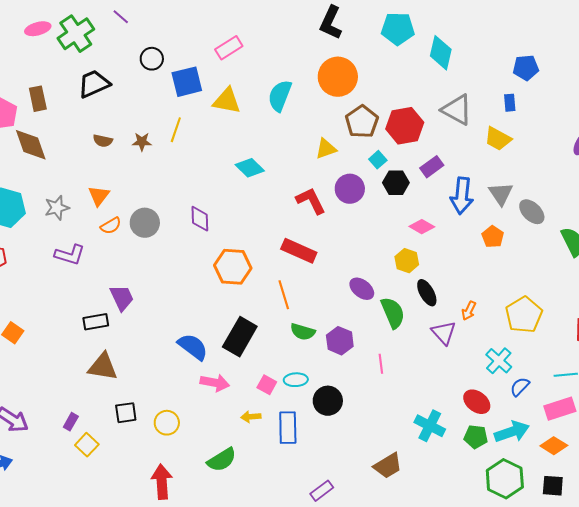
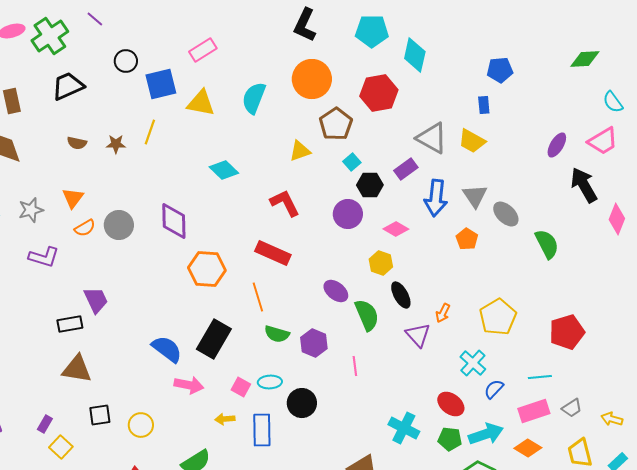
gray triangle: (457, 110) -> (432, 138), moved
red hexagon: (405, 126) -> (379, 93), moved
purple circle: (350, 189) -> (348, 214), moved
purple diamond: (200, 219) -> (174, 221), size x1.4

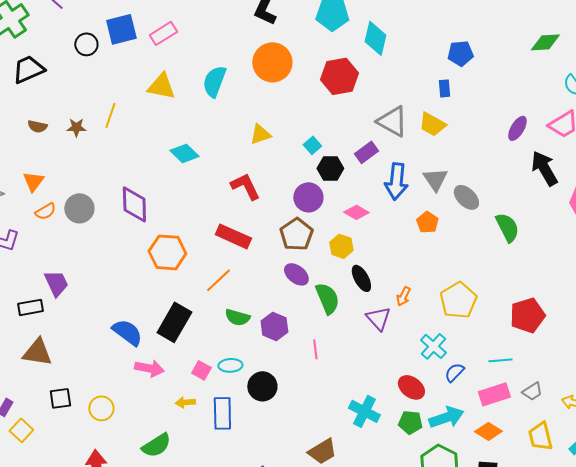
blue square: (161, 84) -> (121, 29), moved
brown pentagon: (336, 124) -> (296, 234), moved
orange line: (258, 297) -> (218, 280), turned 64

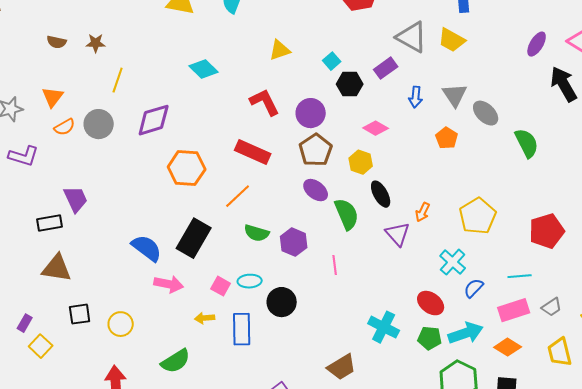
yellow line: (110, 115) -> (118, 80), moved
blue arrow: (396, 181) -> (416, 97), size x0.6
purple circle: (308, 197) -> (311, 113), moved
purple diamond: (134, 204) -> (154, 120), turned 75

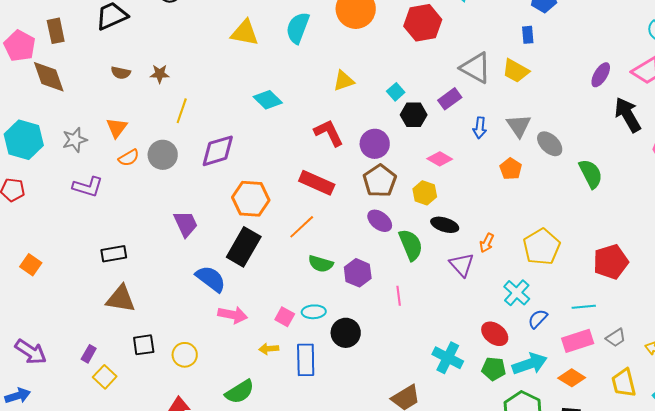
black ellipse: (381, 194) -> (445, 225), turned -44
purple trapezoid: (76, 199) -> (186, 224), moved
black rectangle: (194, 238) -> (244, 247), moved

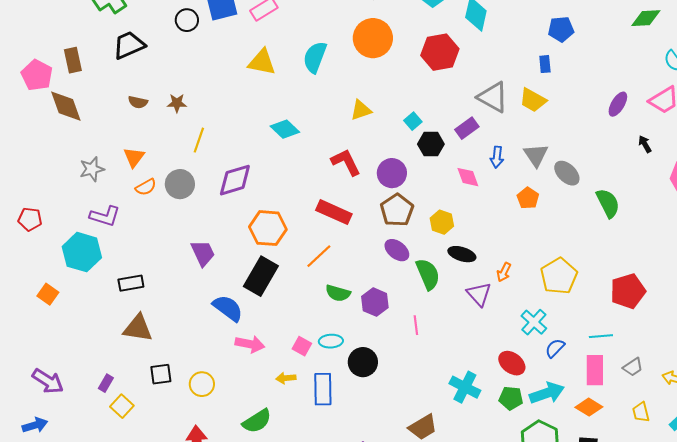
black arrow: (628, 115) -> (645, 144), size x0.5
cyan hexagon: (24, 140) -> (82, 252), moved
pink diamond: (440, 159) -> (468, 177), moved, turned 40
pink rectangle: (578, 341) -> (595, 370), turned -72
yellow trapezoid: (624, 383) -> (641, 412), size x0.7

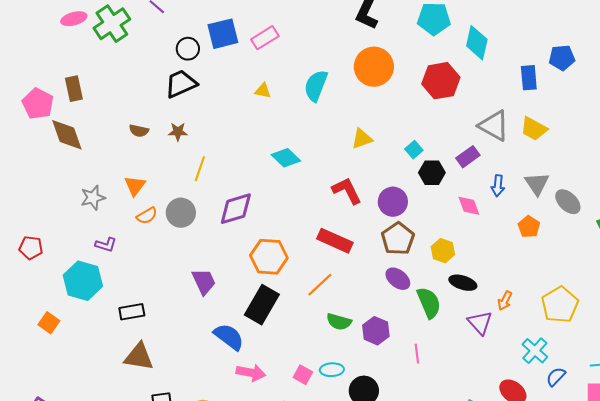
black trapezoid: (129, 45) -> (181, 84), moved
yellow triangle: (262, 62) -> (263, 91), size x0.6
blue rectangle: (545, 64) -> (529, 78), moved, size x1.4
purple L-shape: (105, 216) -> (106, 245), size x0.7

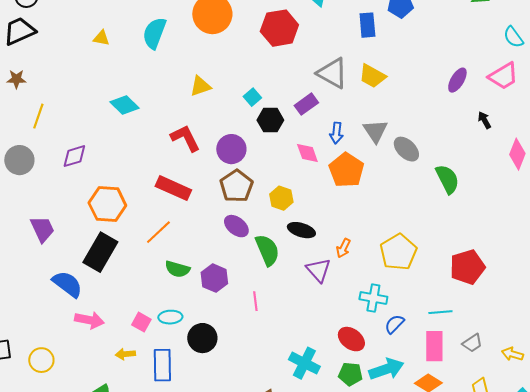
purple diamond: (236, 209) -> (74, 156), size x0.7
orange pentagon: (529, 227) -> (346, 170), moved, size x1.6
cyan cross: (535, 351) -> (373, 298), turned -32

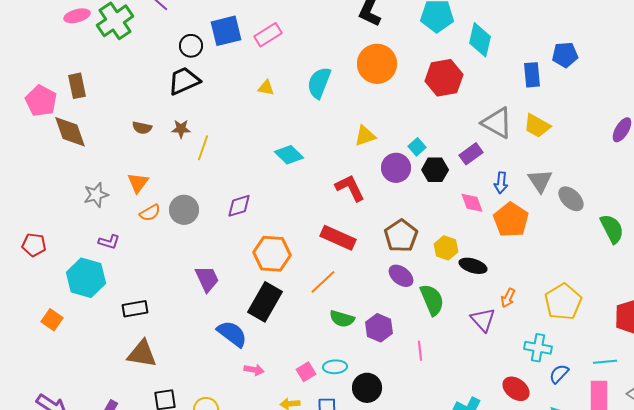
yellow line: (38, 116) -> (203, 148), moved
purple circle: (231, 149) -> (396, 168), moved
black ellipse: (301, 230) -> (473, 266), moved
pink arrow: (89, 320) -> (254, 370), size x0.7
pink square: (141, 322) -> (306, 372), turned 30

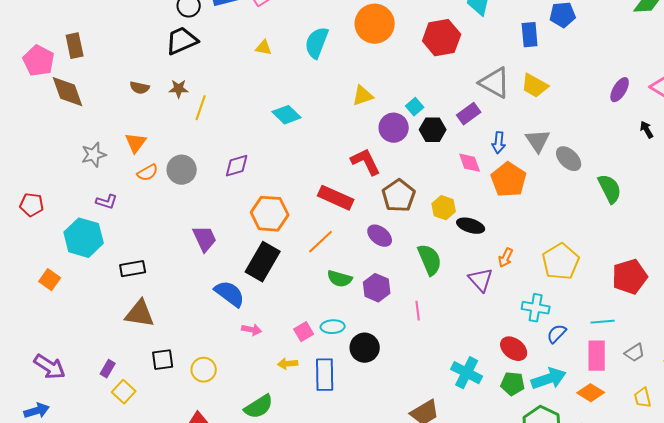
red L-shape: (350, 188) -> (366, 162), moved
purple ellipse: (401, 276) -> (380, 236), moved

